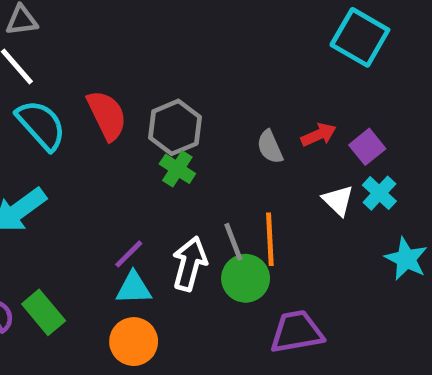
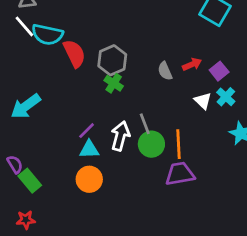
cyan semicircle: (41, 125) -> (47, 35), moved, turned 144
orange line: (270, 239) -> (178, 144), moved
green rectangle: (44, 312) -> (30, 181), moved

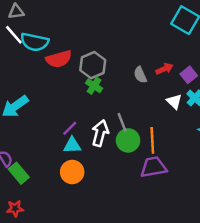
red semicircle: (74, 53) -> (59, 59), turned 100

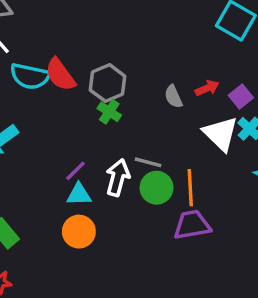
cyan semicircle: (34, 42) -> (30, 76), moved
red semicircle: (59, 59) -> (60, 75), turned 70
white triangle: (174, 102) -> (221, 134), size x1.6
gray line: (122, 122) -> (148, 162), turned -54

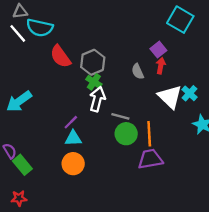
cyan semicircle: (30, 76) -> (40, 28), moved
red arrow: (207, 88) -> (161, 66), turned -56
purple square: (241, 97) -> (158, 50), moved
white arrow: (118, 178) -> (97, 99), moved

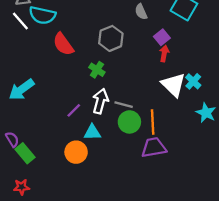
gray hexagon: (93, 62) -> (111, 38), moved
gray semicircle: (138, 71) -> (141, 12), moved
white arrow: (97, 99) -> (100, 101), moved
cyan triangle: (73, 138) -> (92, 132), moved

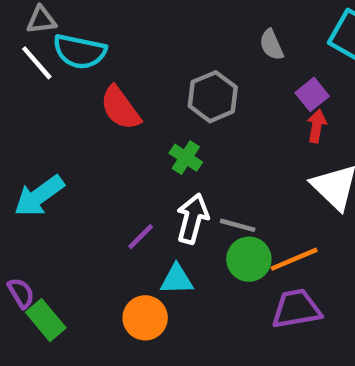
orange line: (153, 122) -> (294, 259), turned 70

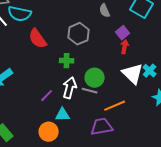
green cross: (186, 158) -> (67, 61), turned -32
green circle: (249, 259) -> (95, 78), moved
purple trapezoid: (296, 309) -> (102, 127), moved

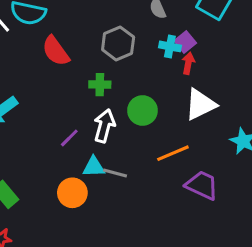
cyan cross: (150, 71) -> (170, 46), moved, turned -32
white triangle: (133, 74) -> (200, 104), turned 50
gray line: (90, 91) -> (115, 173), moved
purple trapezoid: (102, 127) -> (202, 185), moved, turned 35

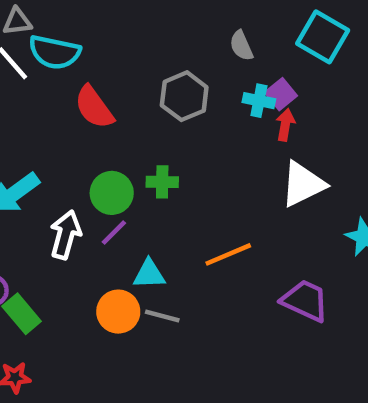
green cross: (100, 85) -> (162, 182), moved
green circle: (142, 111) -> (112, 193), moved
white arrow: (104, 126) -> (66, 235), moved
orange line: (173, 153) -> (228, 254), moved
gray line: (115, 173) -> (162, 316), moved

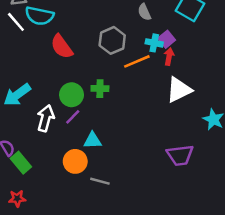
orange line: (228, 254) -> (137, 61), moved
purple trapezoid: (305, 301) -> (180, 155), turned 148
gray line: (162, 316) -> (100, 181), moved

